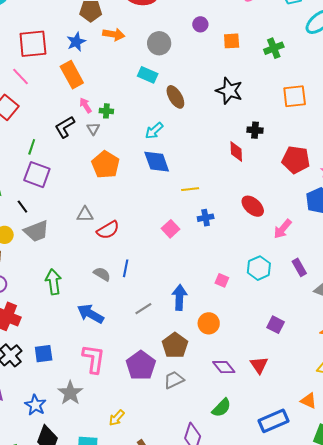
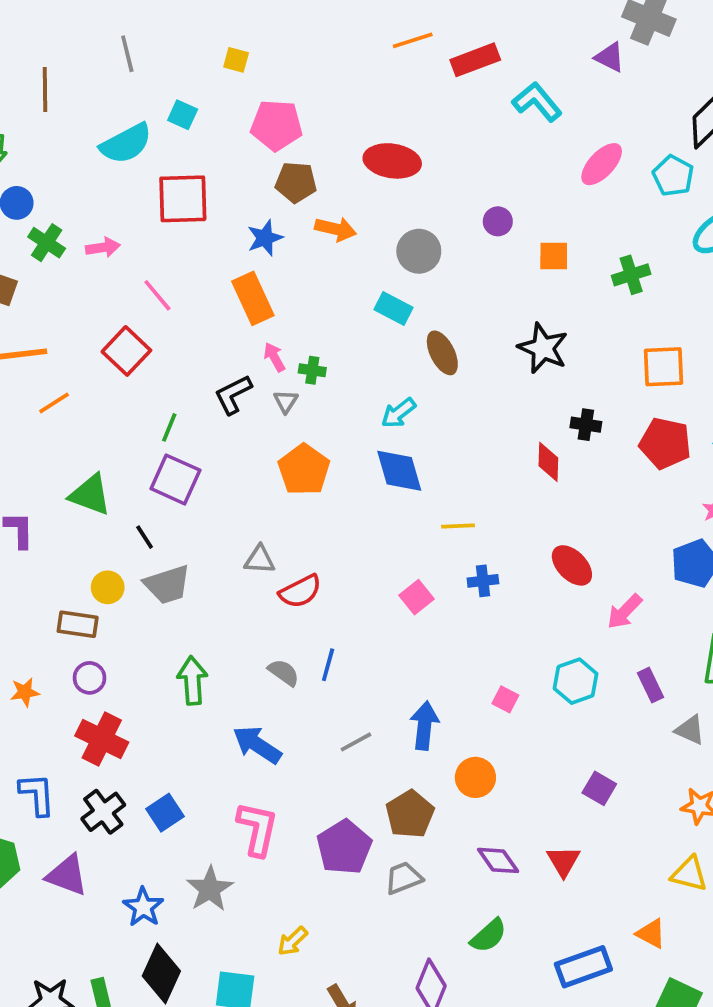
red square: (33, 44) -> (183, 199), moved
red pentagon: (296, 160) -> (665, 443), moved
blue square: (44, 354) -> (165, 813), turned -30

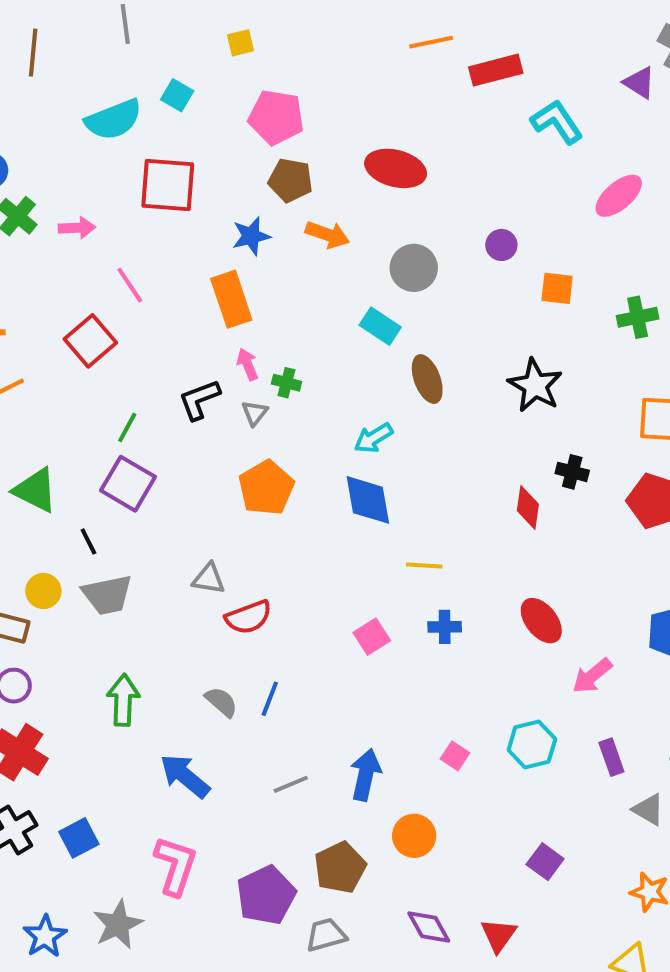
yellow square: (236, 60) -> (240, 43), turned -35

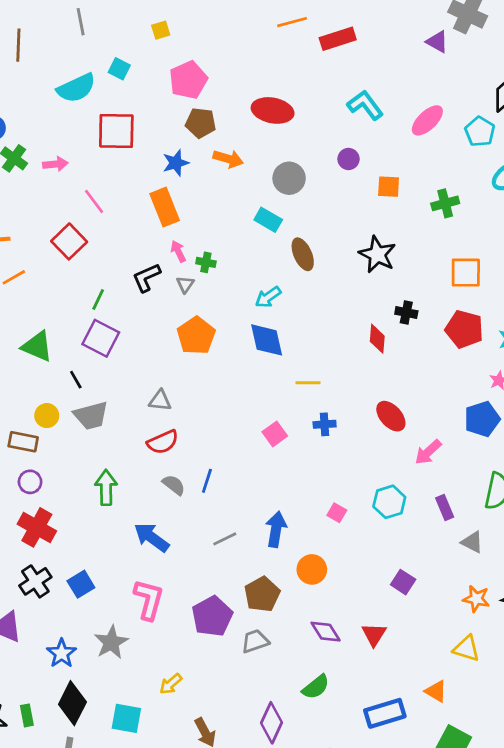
pink pentagon: (276, 117) -> (188, 80), turned -30
cyan L-shape: (557, 122) -> (365, 105), moved
red semicircle: (248, 617) -> (163, 442), moved

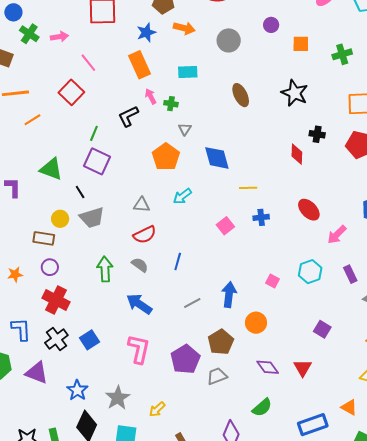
cyan rectangle: (268, 220) -> (188, 72), moved, turned -30
gray triangle: (185, 284) -> (185, 129), moved
cyan arrow: (268, 297) -> (182, 196), moved
gray semicircle: (174, 485) -> (140, 265), moved
gray star: (111, 642) -> (118, 398), moved

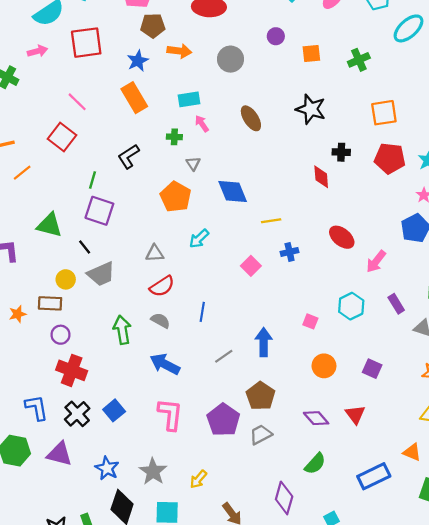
pink arrow: (59, 37) -> (38, 51), moved
pink arrow: (151, 96) -> (202, 124), moved
orange star: (15, 274) -> (18, 314), moved
orange circle: (256, 323) -> (324, 366), moved

